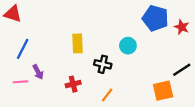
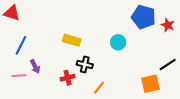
yellow rectangle: (78, 43) -> (72, 40), turned -72
black cross: (103, 64) -> (85, 65), moved

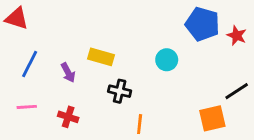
purple arrow: (35, 67) -> (68, 73), moved
red cross: (68, 78) -> (68, 117), moved, turned 32
orange line: (99, 88) -> (140, 124), turned -32

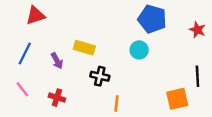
red triangle: (17, 18) -> (35, 15), moved, turned -36
blue pentagon: (202, 24) -> (152, 19), moved
black line: (237, 91) -> (197, 76), turned -60
pink line: (27, 107) -> (22, 89), turned 56

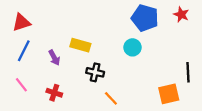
red triangle: (35, 15) -> (21, 22), moved
red star: (197, 30) -> (181, 15), moved
orange line: (116, 104) -> (111, 98), turned -49

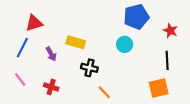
red star: (181, 15) -> (170, 31), moved
blue pentagon: (145, 18) -> (136, 17), turned -30
red triangle: (21, 22) -> (34, 23), moved
black line: (188, 72) -> (167, 60), moved

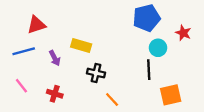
cyan circle: (125, 44) -> (158, 48), moved
blue line: (22, 48) -> (24, 51), turned 48
black line: (167, 60) -> (149, 70), moved

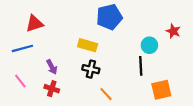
blue pentagon: (147, 18) -> (109, 17), moved
yellow rectangle: (81, 45) -> (88, 45), moved
purple arrow: (55, 58) -> (52, 67), moved

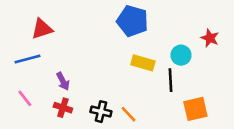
blue pentagon: (109, 17) -> (132, 21), turned 30
yellow rectangle: (88, 45) -> (143, 63), moved
black cross: (91, 69) -> (101, 112), moved

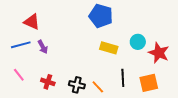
red triangle: (42, 29) -> (32, 22), turned 42
red star: (210, 38) -> (159, 53), moved, size x1.5
black line: (171, 80) -> (123, 78), moved
purple arrow: (63, 81) -> (43, 47), moved

